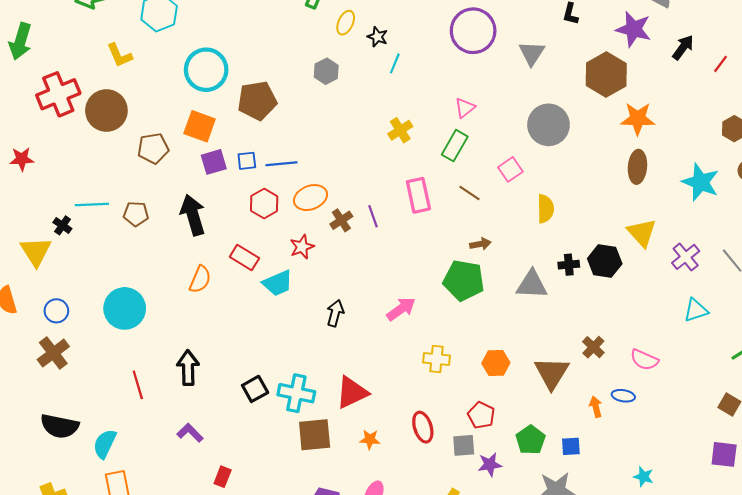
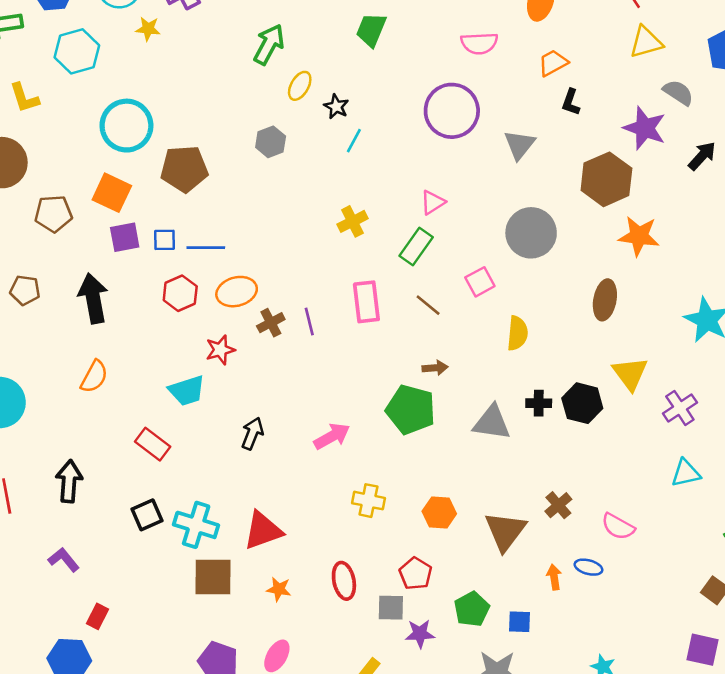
brown ellipse: (637, 167) -> (605, 300), moved
red rectangle: (244, 258) -> (153, 444), moved

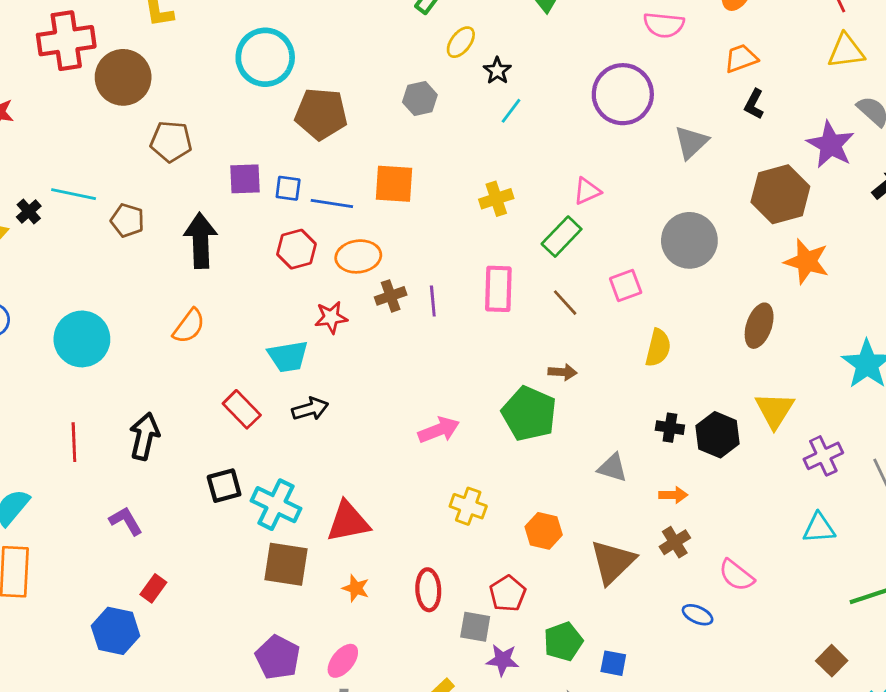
orange square: (112, 193) -> (394, 184), moved, turned -30
gray triangle: (492, 423) -> (612, 468), moved, size x0.7
black arrow: (252, 433) -> (310, 409), moved, turned 44
orange arrow: (554, 577) -> (673, 495), moved, turned 90

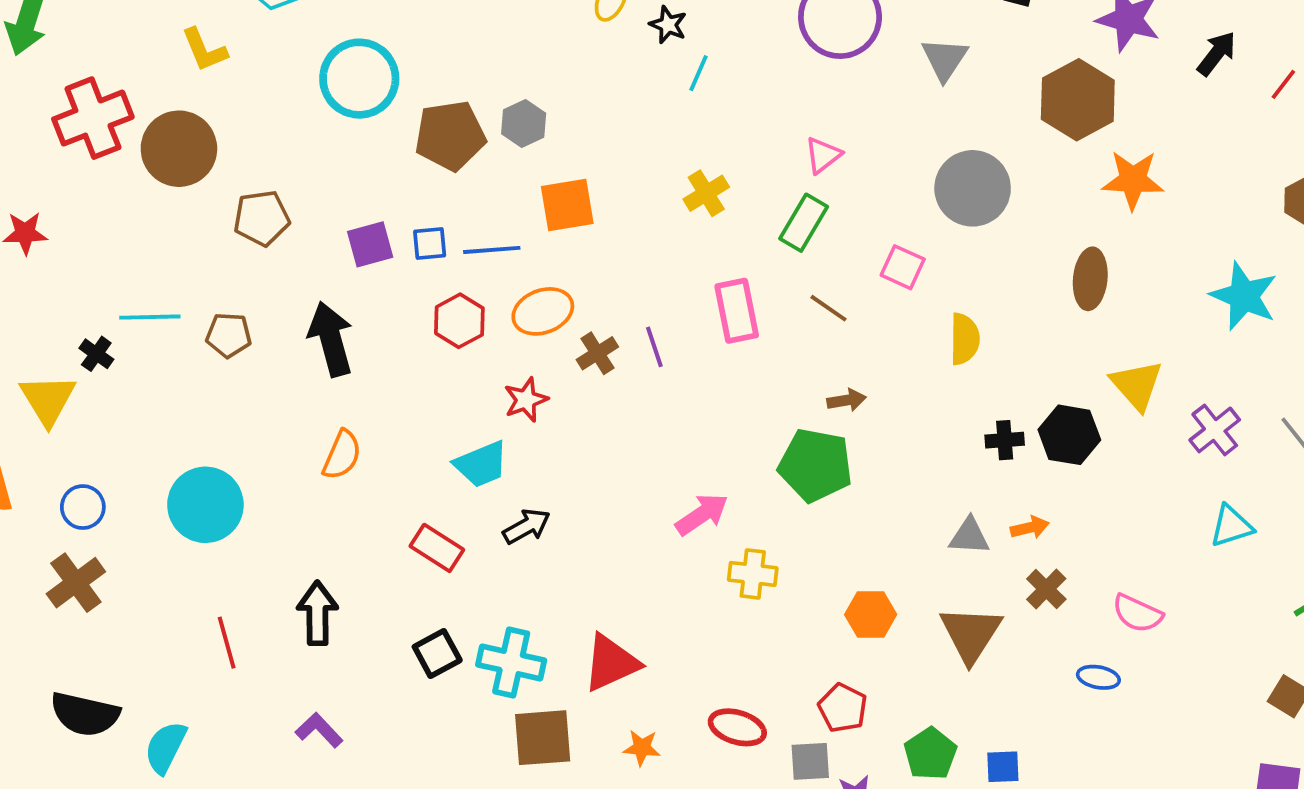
gray hexagon: (420, 99) -> (524, 123), moved
pink square: (626, 286) -> (903, 267), turned -32
gray triangle: (612, 468) -> (969, 536), moved
yellow cross: (468, 506) -> (753, 574), moved
red ellipse: (428, 590) -> (737, 727), turned -57

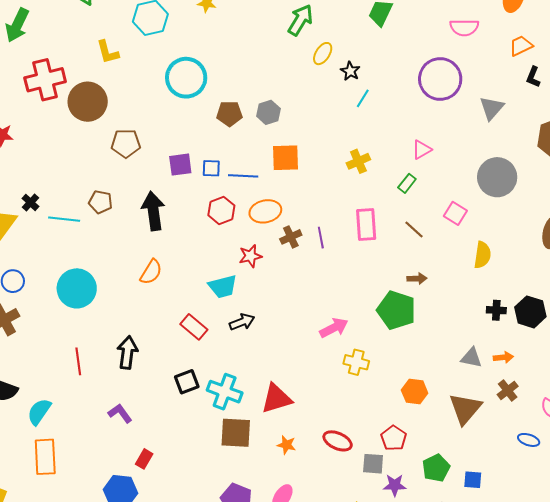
brown pentagon: (450, 136) -> (229, 114), size x0.7
green rectangle: (804, 223) -> (407, 183), size x0.7
cyan line: (150, 317) -> (64, 219), moved

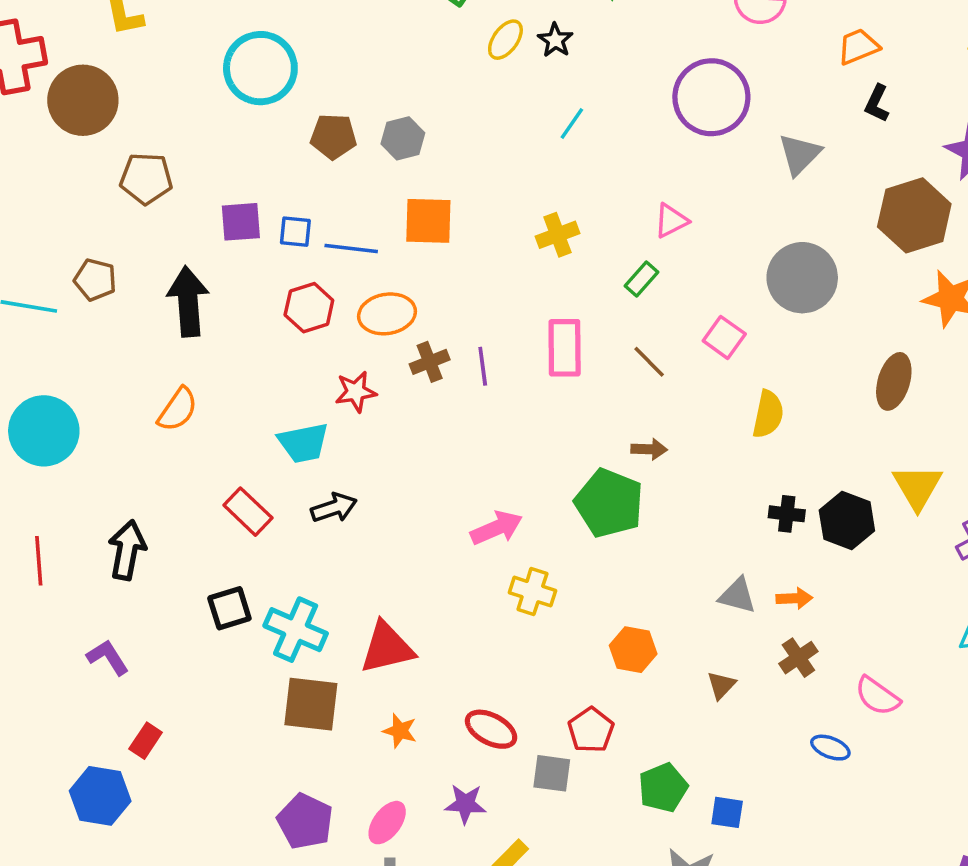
black star: (350, 71) -> (555, 40), moved
brown triangle: (465, 409) -> (721, 685), size x0.5
purple star: (395, 485) -> (465, 804), moved

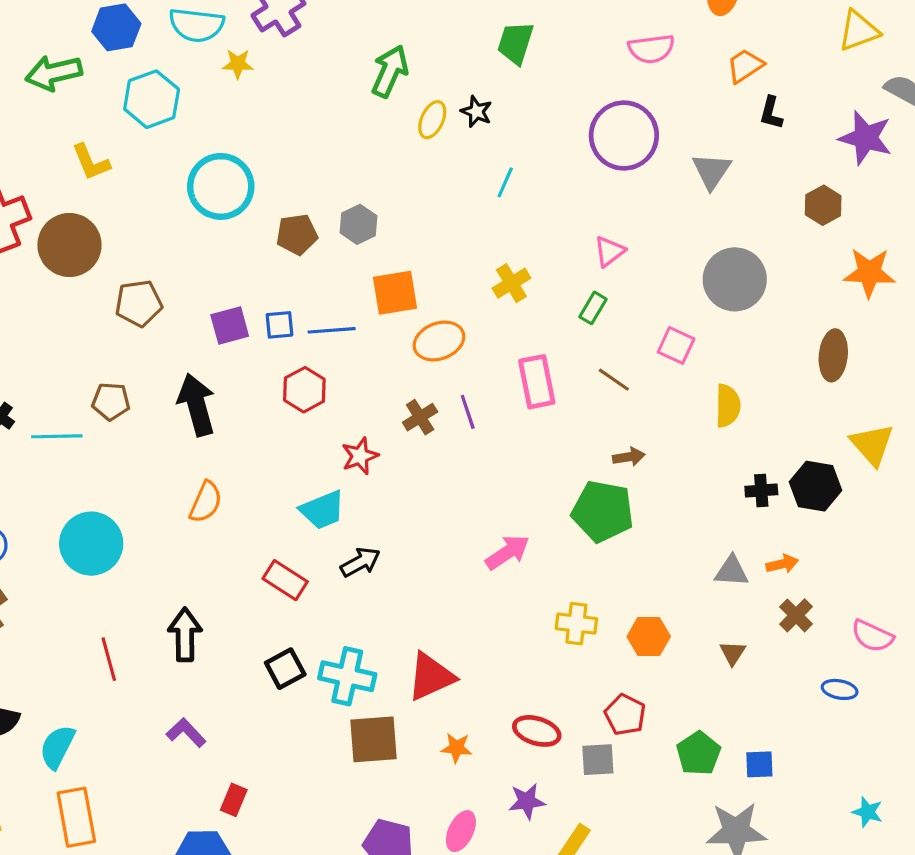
brown hexagon: (914, 215) -> (823, 205), size x0.6
orange ellipse: (387, 314) -> (439, 341), moved
yellow cross: (532, 592) -> (576, 624), moved

